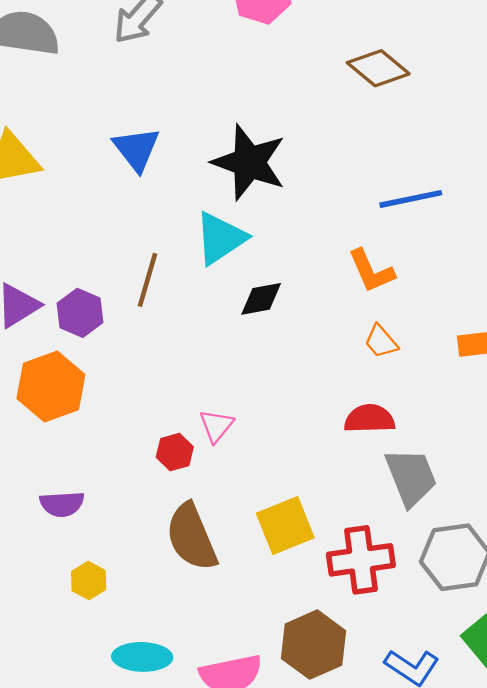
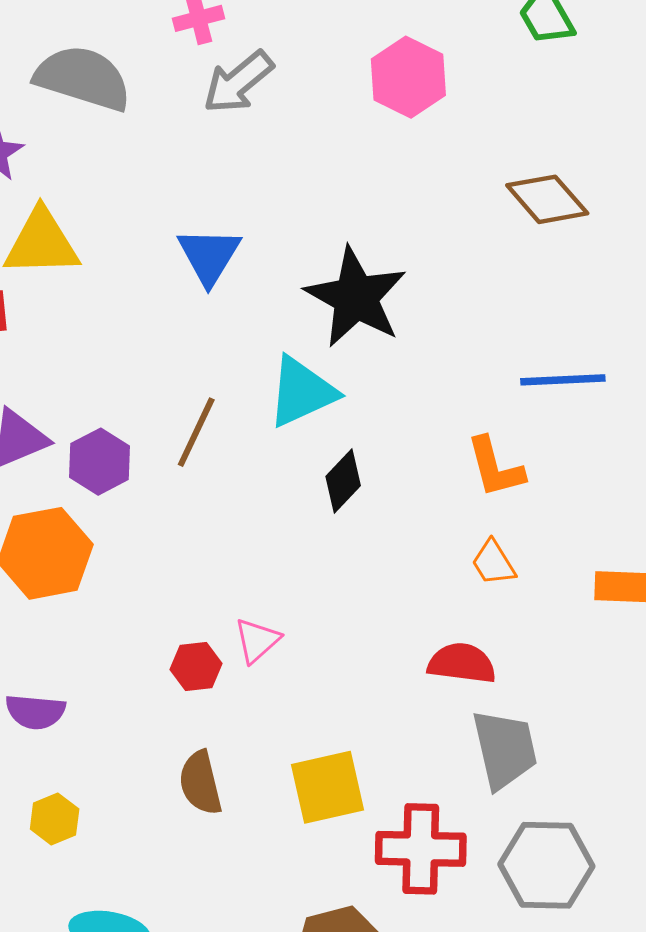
black diamond: (261, 299) -> (343, 481), turned -45
brown semicircle: (192, 537) -> (200, 783), size x0.7

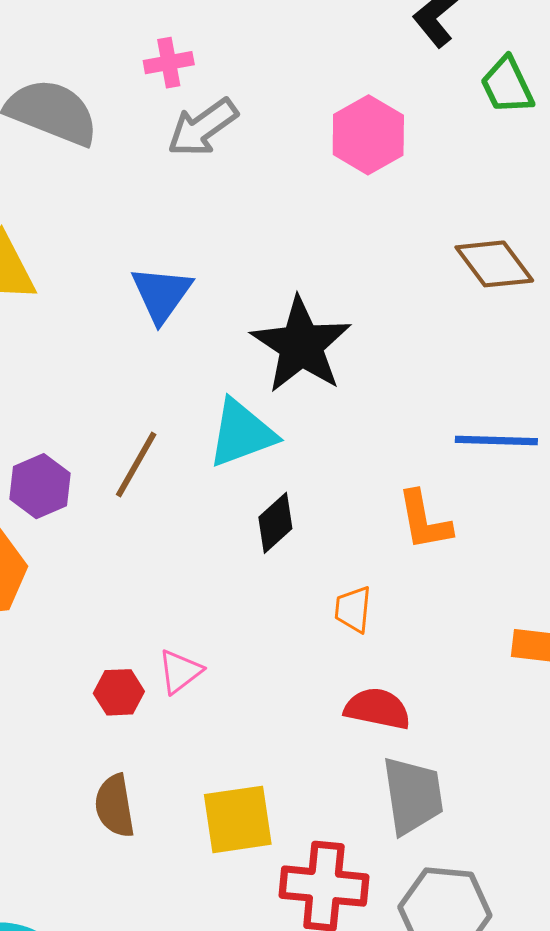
orange trapezoid: (493, 563) -> (353, 609), moved, turned 33

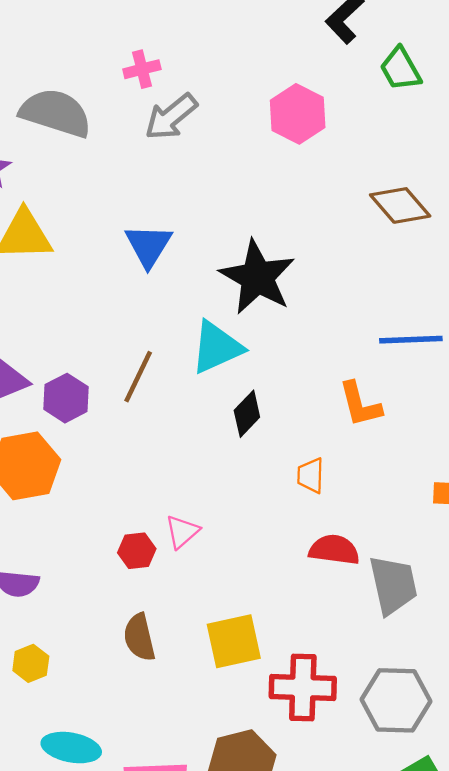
gray trapezoid: (413, 795) -> (393, 585), moved

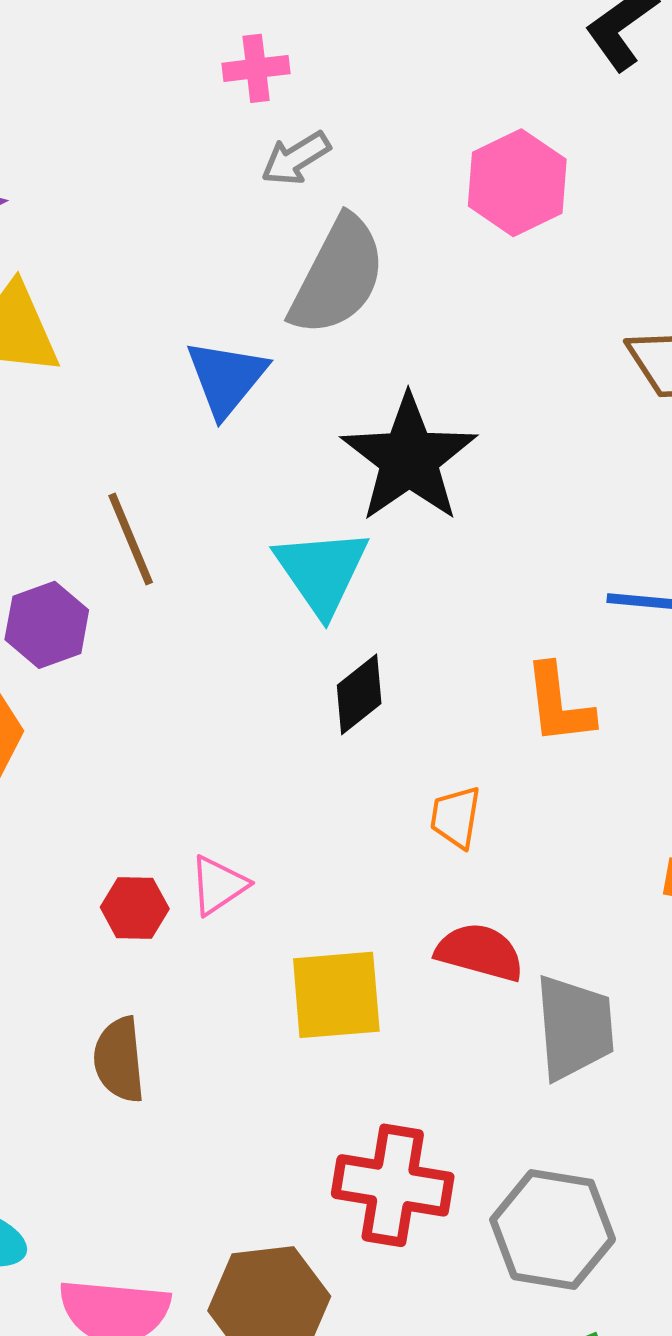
gray semicircle: (56, 113) -> (338, 276), moved, turned 92
gray arrow: (171, 117) -> (296, 158), size x0.7
cyan triangle: (217, 347) -> (322, 571), turned -48
brown line: (138, 377) -> (131, 539), moved, turned -56
yellow square: (234, 641) -> (336, 995), moved

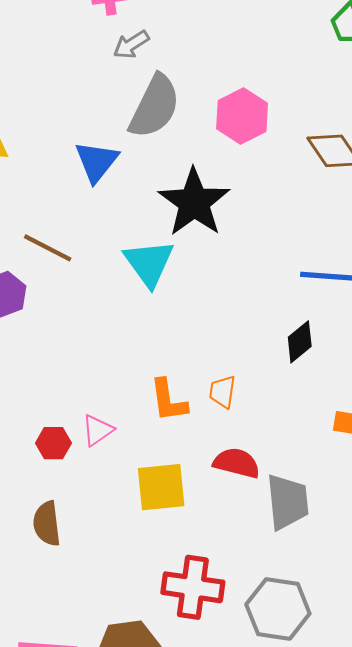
pink hexagon: (517, 183) -> (242, 116), moved
brown line: (131, 539) -> (48, 248), turned -39
black diamond: (359, 694) -> (300, 342), moved
orange L-shape: (559, 704) -> (168, 400), moved

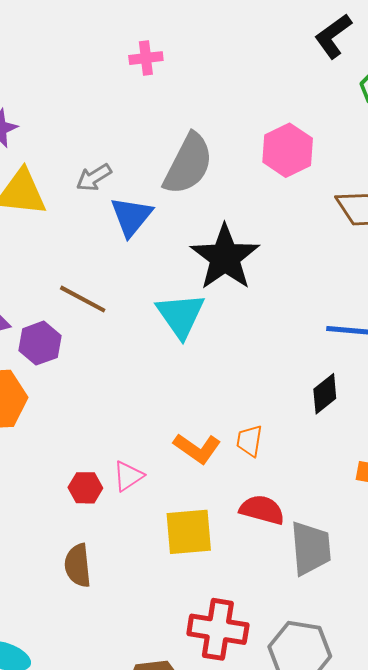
gray arrow: (131, 45) -> (94, 177), moved
pink hexagon: (242, 116) -> (288, 150), moved
orange L-shape: (168, 400) -> (197, 448), turned -48

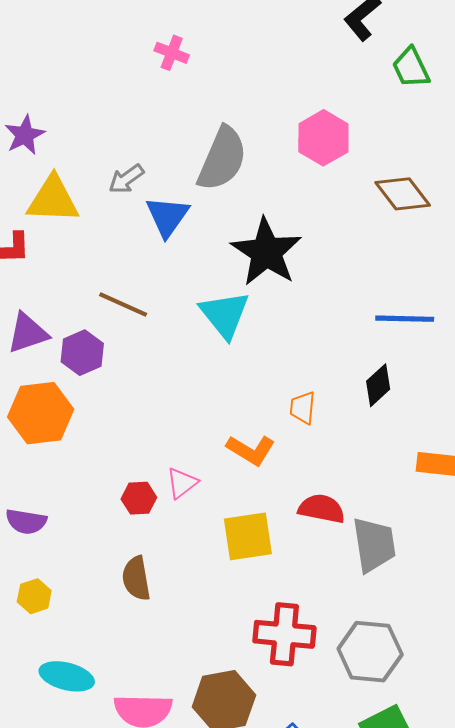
pink cross: (146, 58) -> (172, 53), turned 32
orange trapezoid: (249, 441) -> (303, 408), moved

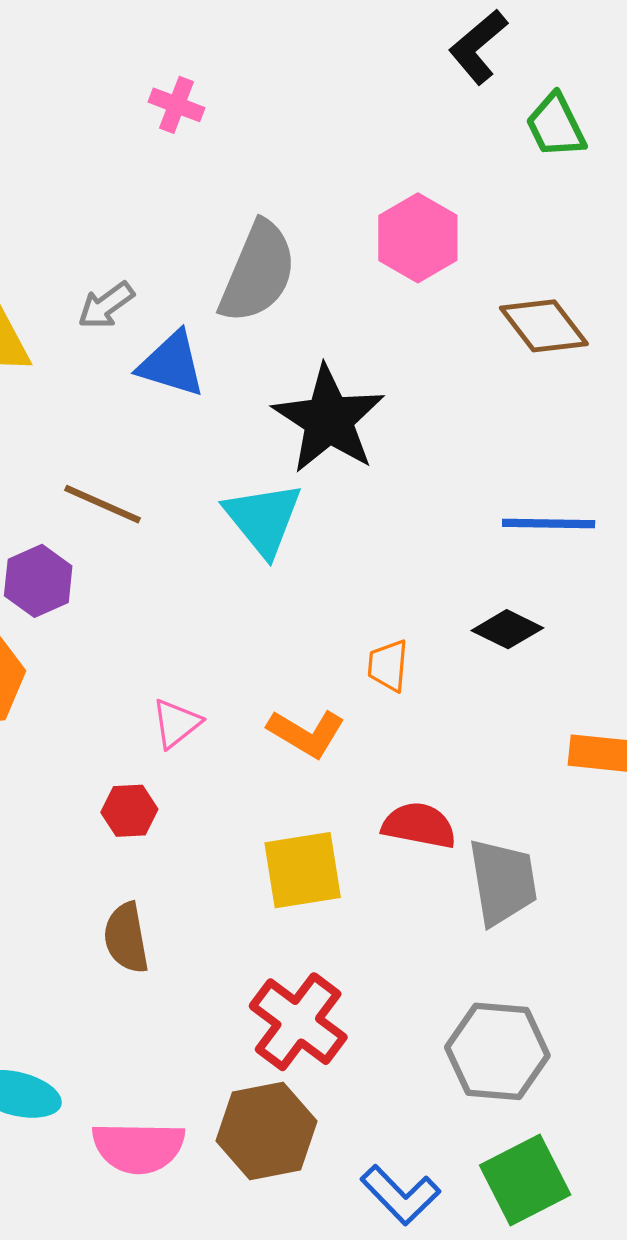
blue triangle: (167, 216) -> (172, 364), turned -48
black diamond: (378, 385) -> (507, 629), turned 69
pink triangle: (182, 483) -> (176, 723), moved
red cross: (284, 634) -> (298, 1022), moved, turned 32

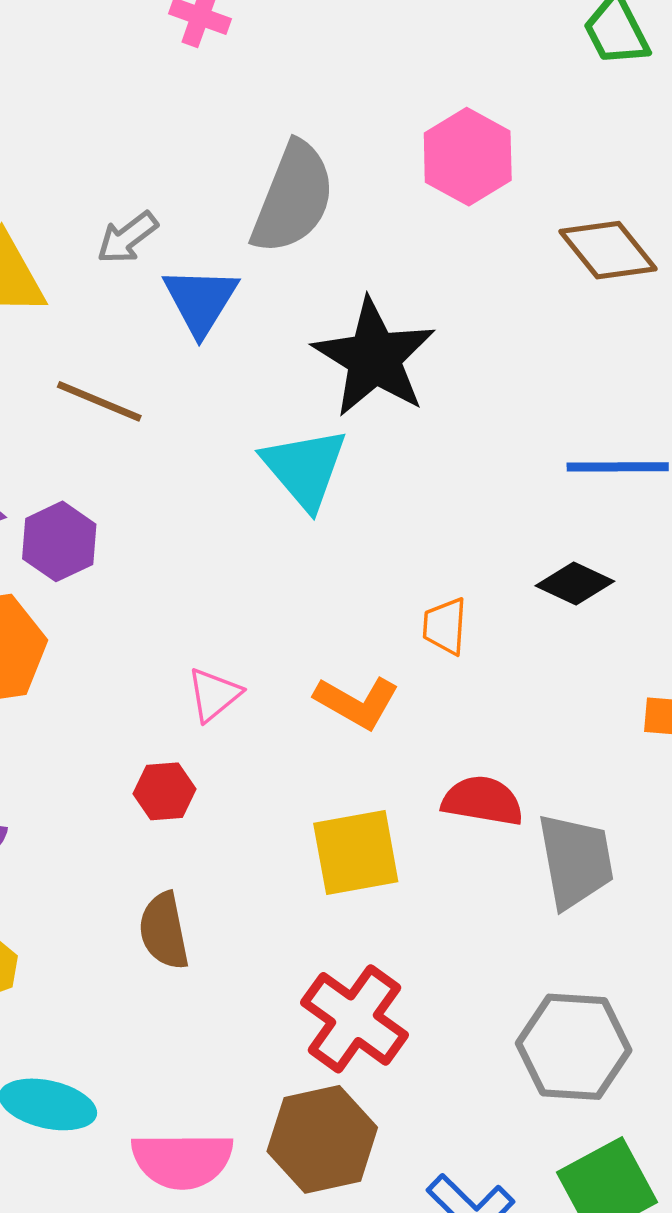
blue triangle: (172, 364) -> (201, 301), turned 46
brown line: (102, 504) -> (99, 401), moved

